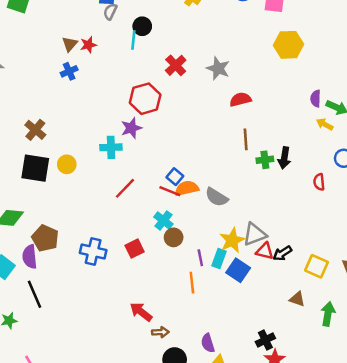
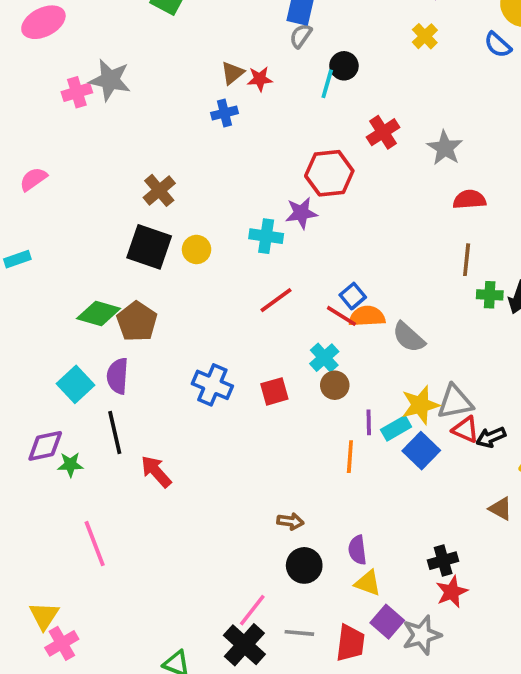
brown pentagon: (45, 238) -> (137, 321), moved
cyan rectangle: (219, 259) -> (396, 428), turned 30
red arrow: (141, 312) -> (156, 472), moved

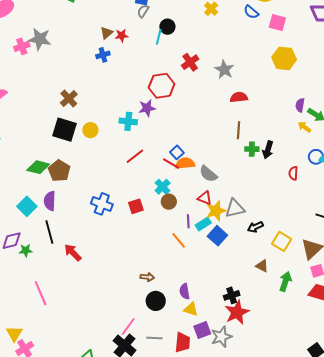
red triangle: (465, 429) -> (205, 198), moved
orange line: (350, 457) -> (179, 240), turned -42
red star: (452, 592) -> (237, 312), size x1.4
purple square: (387, 622) -> (202, 330), turned 30

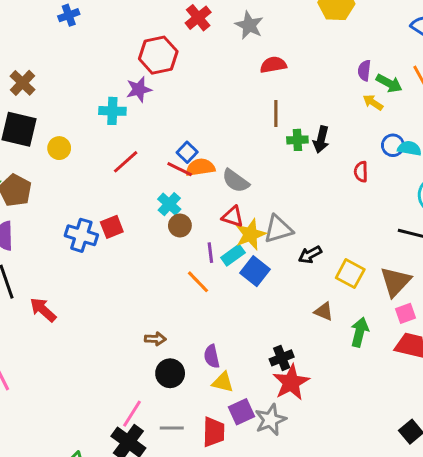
yellow circle: (90, 130) -> (59, 148), moved
red square: (136, 206) -> (112, 227), moved

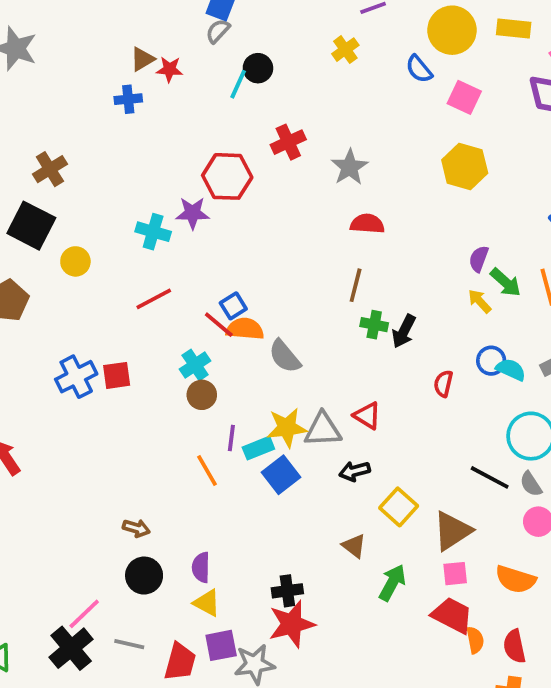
red triangle: (233, 217) -> (367, 416), moved
blue cross: (81, 235) -> (76, 377), turned 32

